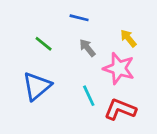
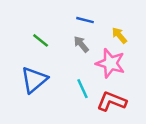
blue line: (79, 18) -> (85, 20), moved

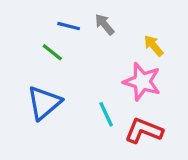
blue line: (85, 20) -> (69, 26), moved
gray arrow: (81, 44) -> (105, 24), moved

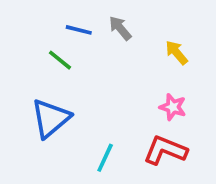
pink star: (142, 82) -> (173, 107), moved, size x0.6
cyan line: (106, 114) -> (105, 158), moved, turned 50

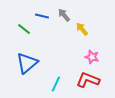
yellow arrow: (177, 53) -> (82, 29), moved
green line: (60, 60) -> (24, 29), moved

